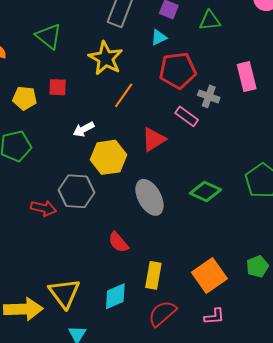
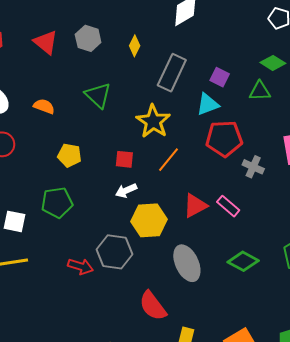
cyan triangle: (159, 37) -> (208, 104), size x1.4
red square: (58, 87) -> (124, 159), moved
pink rectangle: (187, 116) -> (228, 206), moved
red semicircle: (118, 242) -> (153, 306), size x1.4

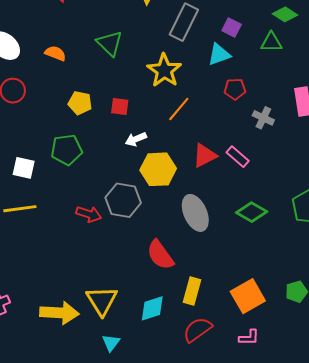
red pentagon: (224, 139) -> (235, 89), size x0.6
red square: (124, 159) -> (120, 107), moved

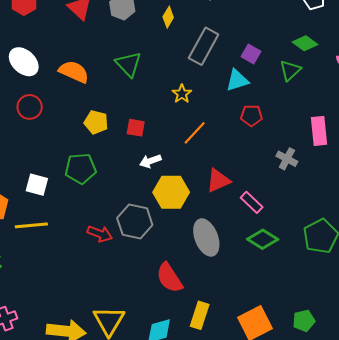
green triangle: (271, 42) -> (290, 70), turned -45
orange semicircle: (55, 53) -> (74, 72), size x1.4
yellow star: (164, 70) -> (182, 94), size x0.6
gray cross: (263, 118) -> (287, 159), moved
pink rectangle: (238, 157) -> (252, 202), moved

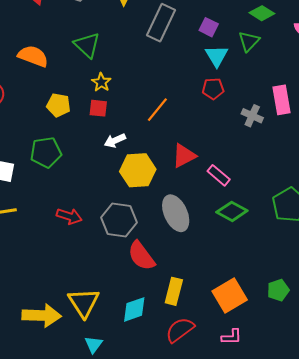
cyan triangle: (237, 80) -> (217, 56), moved, turned -40
yellow star: (182, 94) -> (101, 82), moved
gray cross: (287, 159) -> (252, 116), moved
gray hexagon: (135, 222) -> (119, 220), moved

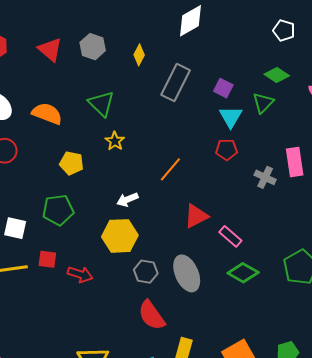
red square: (98, 108) -> (47, 259), moved
yellow hexagon: (138, 170) -> (120, 236), moved
gray hexagon: (119, 220) -> (146, 272), moved, size x0.7

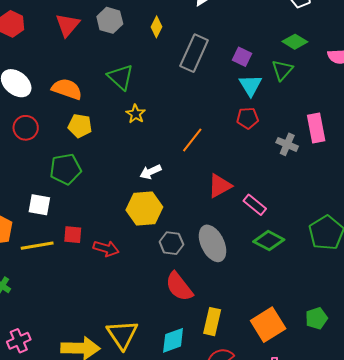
red triangle: (50, 50) -> (67, 25), turned 32
yellow pentagon: (72, 163) -> (80, 126), moved
green pentagon: (58, 210) -> (65, 169), moved

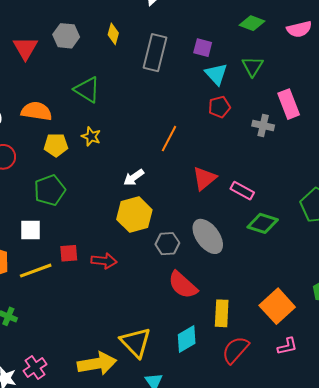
green triangle: (282, 70) -> (253, 66), moved
yellow star: (136, 114) -> (91, 136), moved

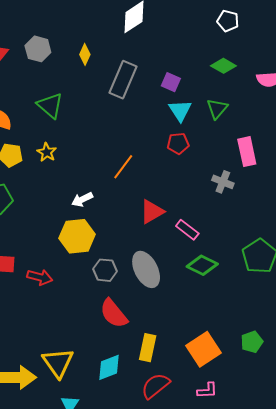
gray cross: (263, 126) -> (223, 182), moved

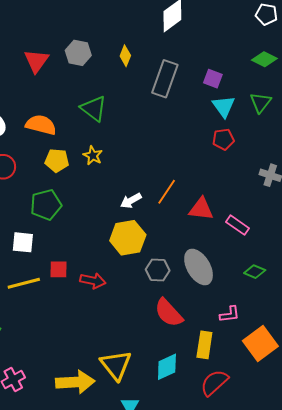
orange line: (123, 167) -> (167, 192), moved
red triangle: (152, 212) -> (201, 209), turned 40
green diamond: (202, 265) -> (255, 272), moved, size x0.7
pink L-shape: (207, 390) -> (230, 314), moved

